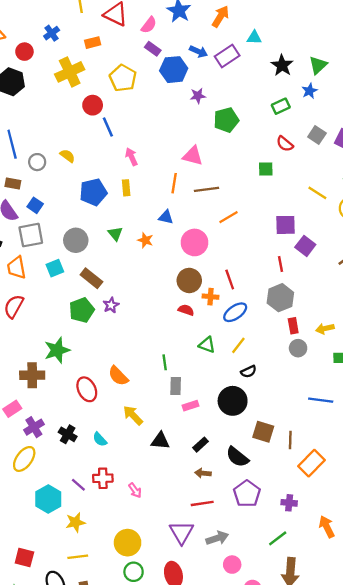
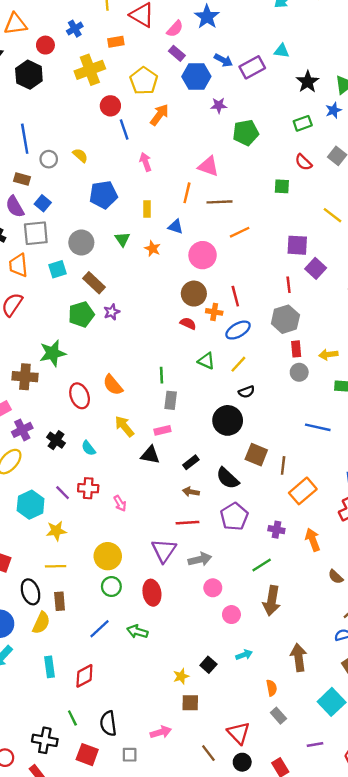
orange arrow: (220, 16) -> (159, 115), moved
yellow rectangle: (126, 188) -> (147, 209), moved
pink rectangle: (190, 406) -> (162, 430), moved
orange arrow: (327, 527) -> (313, 540), moved

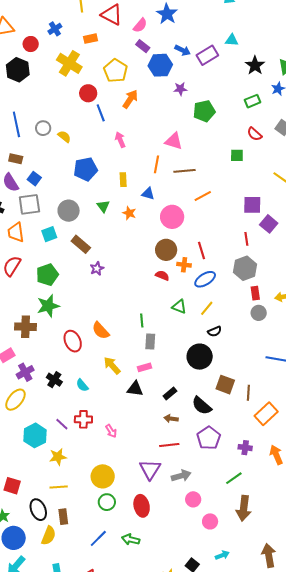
yellow cross: (90, 70) -> (69, 63), turned -35
gray circle: (49, 159) -> (43, 128), moved
green pentagon: (81, 314) -> (47, 275), moved

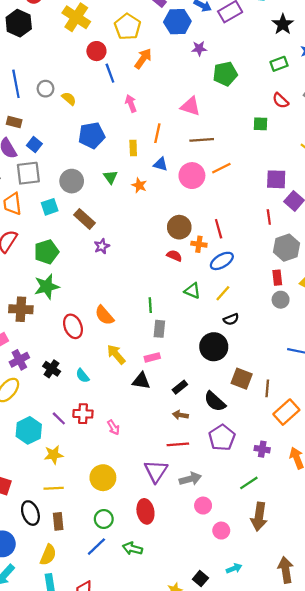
orange line: (156, 164) -> (157, 133), moved
pink circle: (172, 217) -> (192, 176), moved
gray hexagon: (245, 268) -> (286, 248), moved
green circle: (107, 502) -> (104, 519), moved
yellow semicircle: (49, 536) -> (48, 555), moved

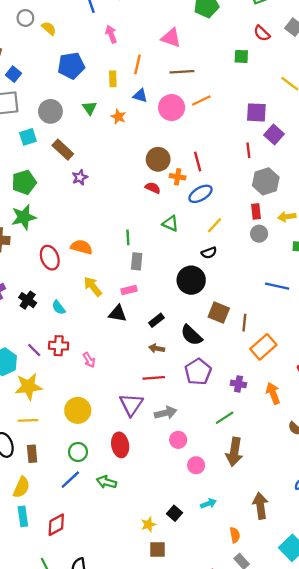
yellow line: (223, 293) -> (214, 225), moved
orange semicircle: (104, 315) -> (81, 247), turned 145
yellow star: (54, 455) -> (28, 387), size x1.4

